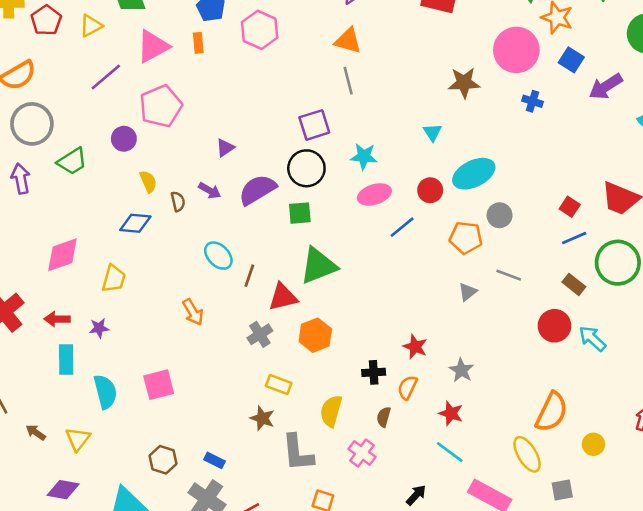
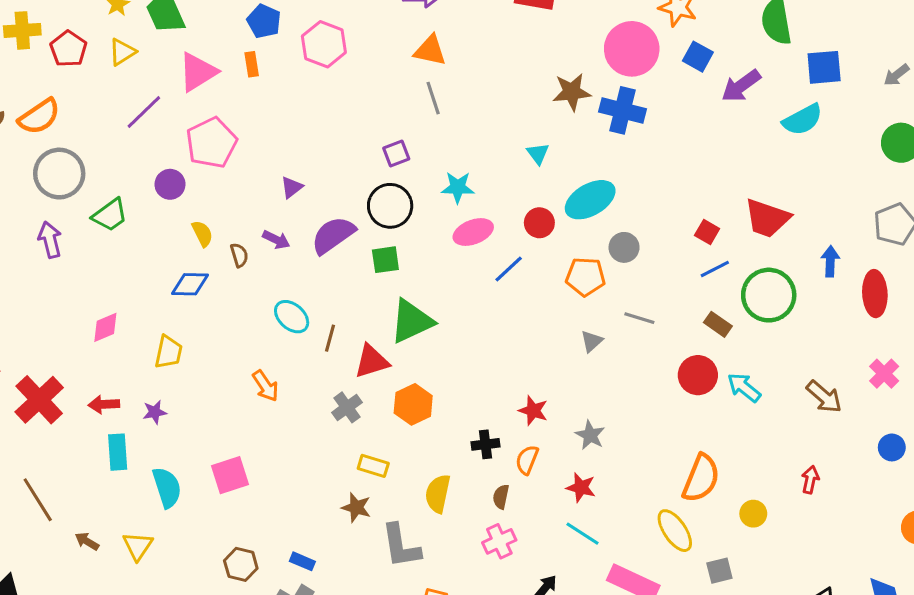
blue cross: (532, 101) -> (622, 110), moved, size x1.8
purple square: (314, 125) -> (396, 154), size x0.7
pink diamond: (62, 255) -> (105, 327), size x0.7
pink cross: (362, 453) -> (499, 541), moved, turned 32

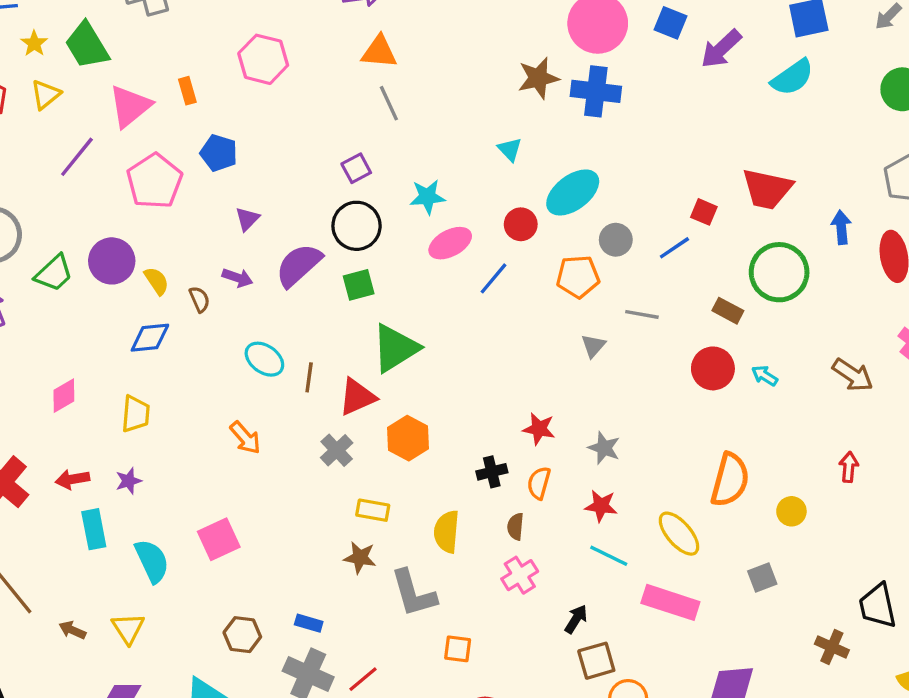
blue pentagon: (264, 21) -> (219, 153), moved
purple circle: (170, 184) -> (112, 261), moved, size x1.4
blue line: (715, 269) -> (674, 248), moved
cyan arrow: (744, 387) -> (765, 376), size x0.7
yellow ellipse: (675, 531) -> (679, 534), moved

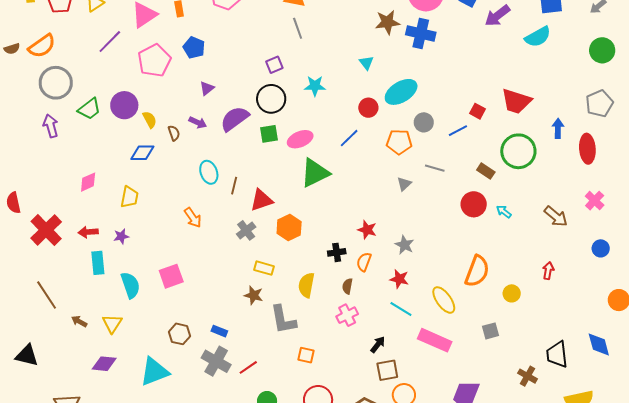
pink ellipse: (450, 243) -> (300, 139), moved
green triangle: (395, 348) -> (315, 173), moved
cyan ellipse: (264, 359) -> (209, 172), turned 30

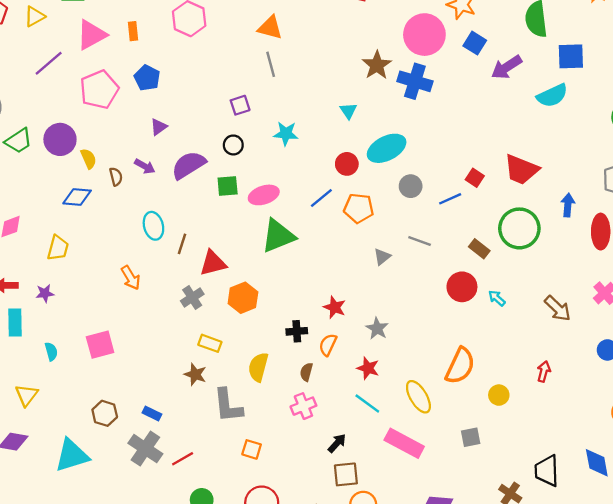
brown star: (387, 22) -> (377, 65), turned -30
black circle: (271, 99) -> (233, 145), size x0.6
orange pentagon: (399, 142) -> (359, 208), moved
cyan semicircle: (130, 285) -> (51, 352), size x0.6

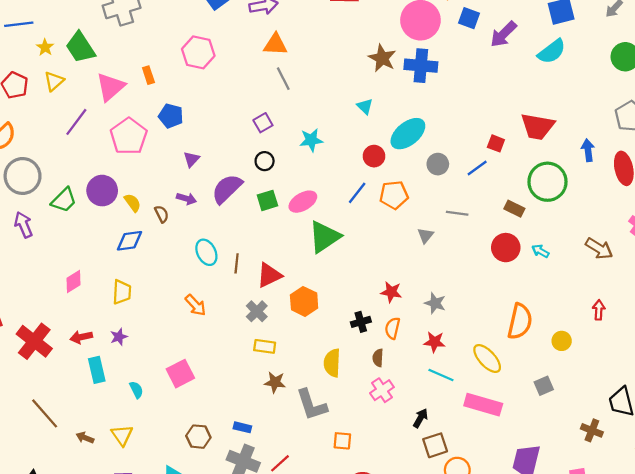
yellow rectangle: (210, 343) -> (265, 346), moved

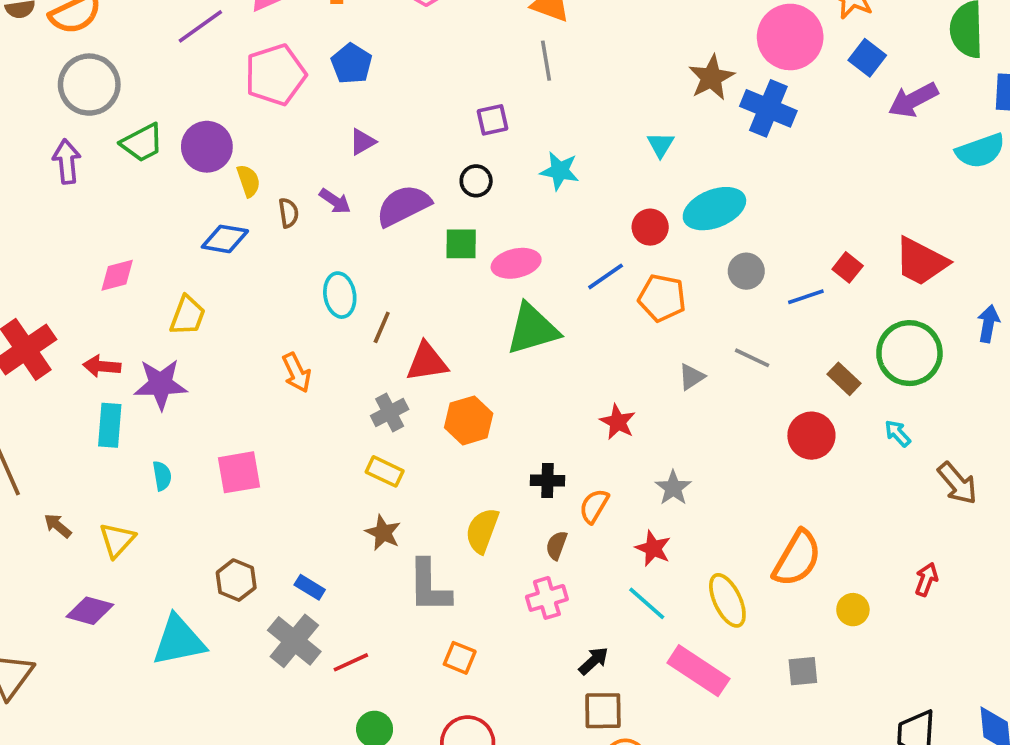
cyan arrow: (540, 251) -> (898, 433), moved
red star: (391, 292) -> (618, 422), moved
purple star: (119, 337) -> (161, 384), size x1.8

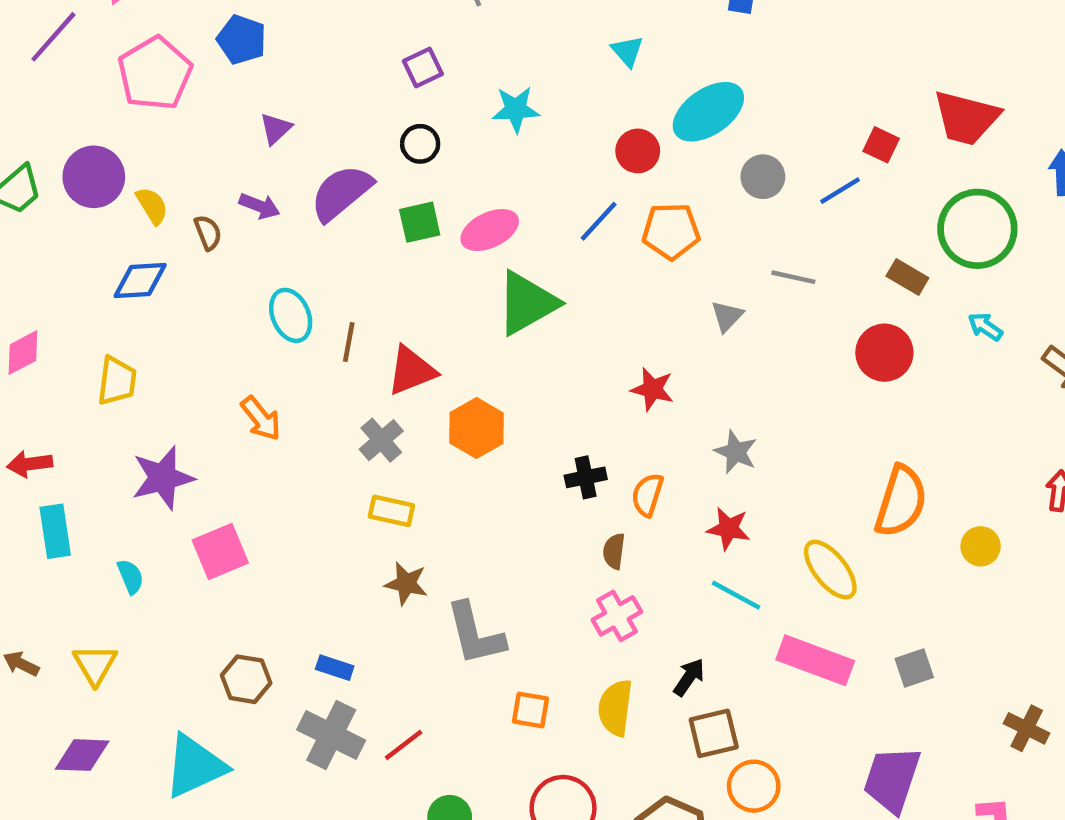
purple star: (161, 384) -> (163, 478), moved
yellow semicircle: (482, 531) -> (615, 708), moved
gray square: (803, 671) -> (914, 668), moved

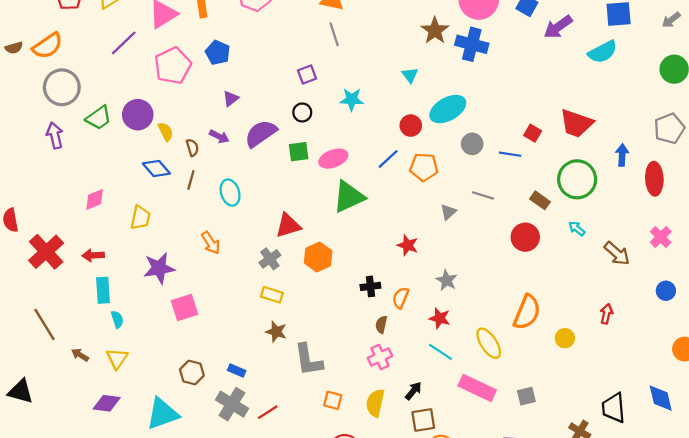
blue line: (840, 191) -> (510, 154), turned 35
blue diamond: (140, 280) -> (156, 169), turned 48
brown line: (349, 342) -> (191, 180), moved
cyan semicircle: (130, 577) -> (117, 319), moved

